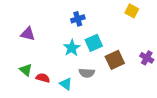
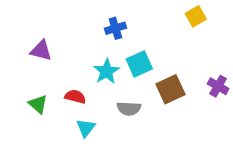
yellow square: (132, 11) -> (196, 16), turned 32
red semicircle: (43, 78) -> (75, 97), moved
cyan triangle: (66, 84) -> (86, 128), moved, turned 32

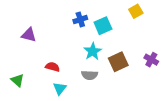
cyan square: (139, 64) -> (103, 26), moved
cyan star: (107, 71) -> (93, 51), moved
green triangle: (38, 104) -> (17, 80), moved

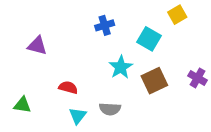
cyan square: (103, 26) -> (149, 39), moved, turned -36
gray semicircle: (90, 75) -> (110, 109), moved
green triangle: (17, 80) -> (22, 105), turned -32

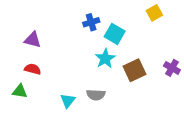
cyan square: (149, 39) -> (115, 34), moved
red semicircle: (68, 87) -> (33, 69), moved

